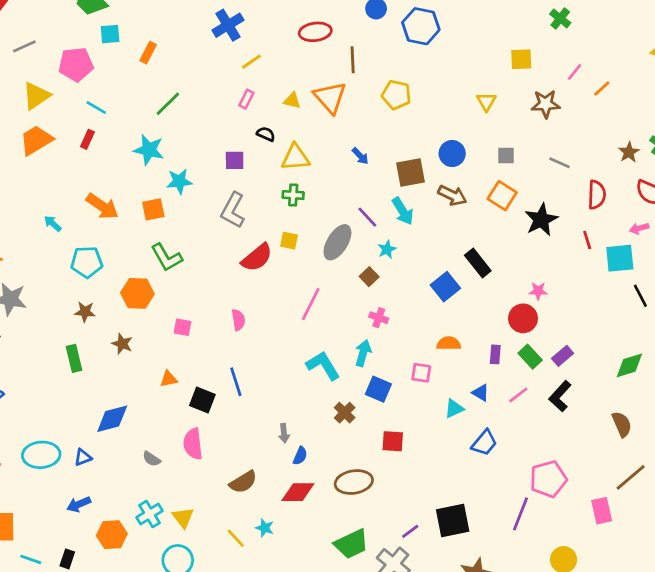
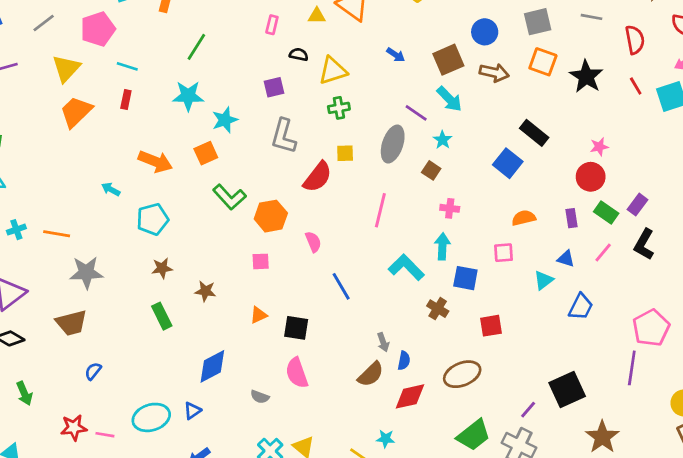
gray square: (506, 155) -> (538, 22), size x1.5
orange hexagon: (137, 293) -> (271, 216), moved
blue line: (236, 382) -> (341, 286), moved
brown semicircle: (243, 482) -> (371, 374), moved

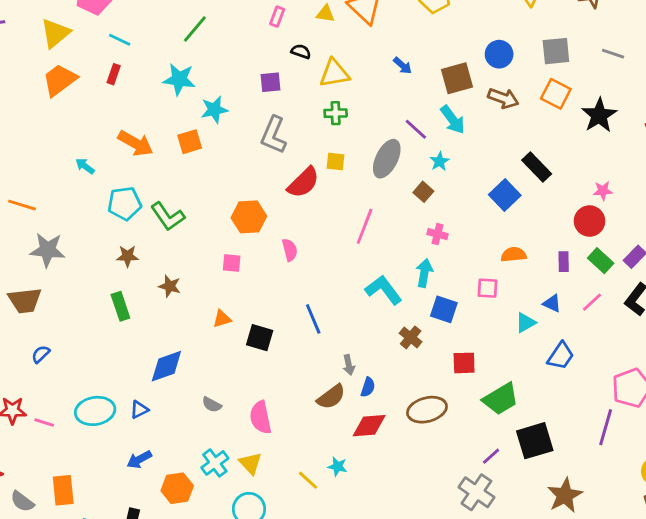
green L-shape: (229, 197) -> (168, 216), moved
blue line: (341, 286) -> (313, 319), moved
pink semicircle: (297, 373) -> (261, 417), moved
green trapezoid: (474, 435) -> (501, 399), moved

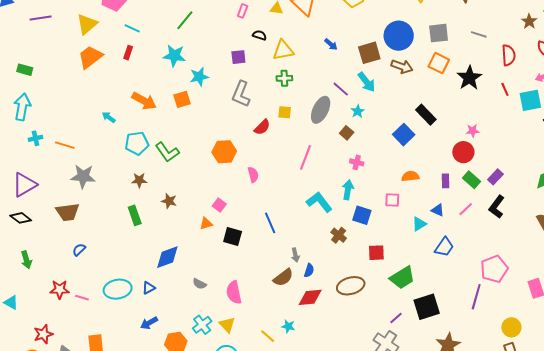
blue circle: (499, 54) -> (399, 36), size x1.5
red semicircle: (303, 183) -> (262, 127), size x0.7
pink square: (232, 263) -> (219, 205), moved, turned 32

